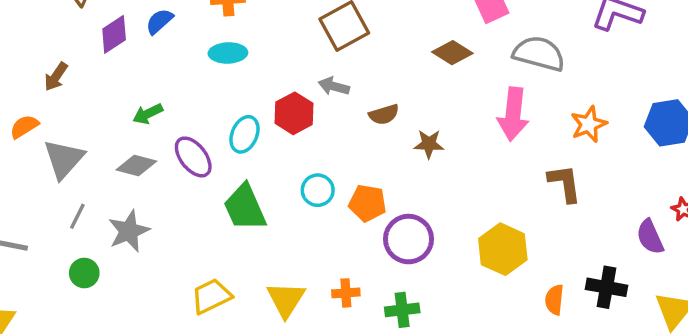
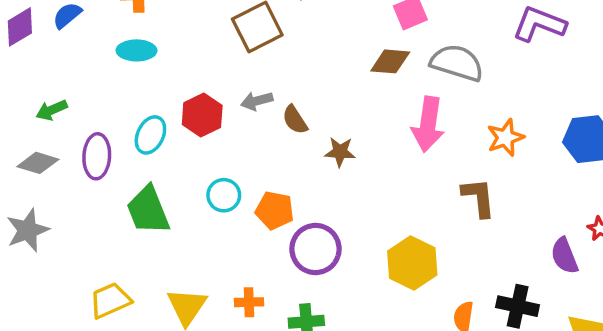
brown diamond: (452, 53) -> (390, 61), moved, turned -30
gray arrow: (334, 86) -> (257, 101), moved, turned -32
brown semicircle: (384, 114) -> (295, 120), turned 72
purple ellipse: (193, 157) -> (97, 156), turned 39

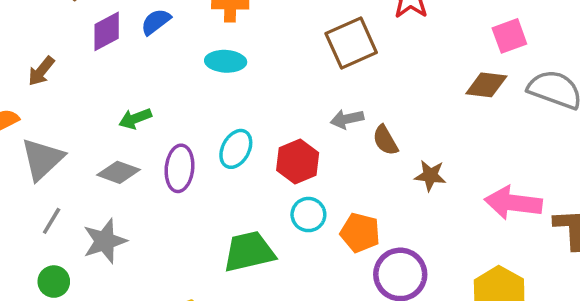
red hexagon: (202, 115) -> (298, 162), moved
pink arrow: (428, 124) -> (513, 203), moved, turned 86
green trapezoid: (148, 210) -> (249, 252), moved, turned 96

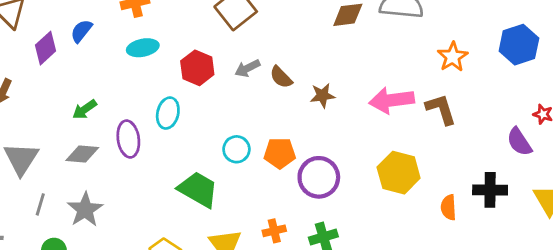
red hexagon: (298, 162) -> (197, 68), moved
green trapezoid: (249, 252) -> (198, 189), turned 57

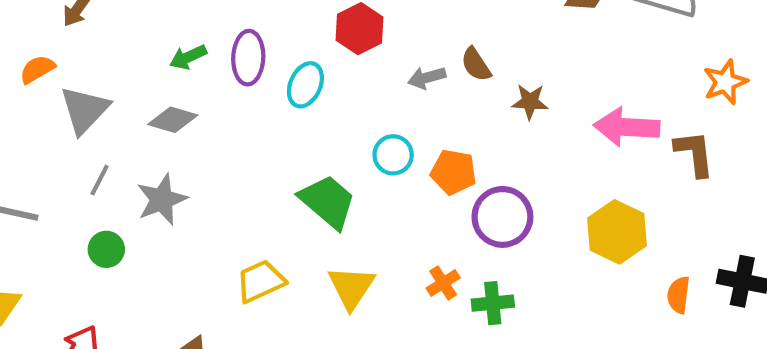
gray arrow: (247, 68) -> (427, 78), moved
purple ellipse: (128, 139) -> (248, 58), moved
orange cross: (274, 231) -> (443, 283), moved, turned -30

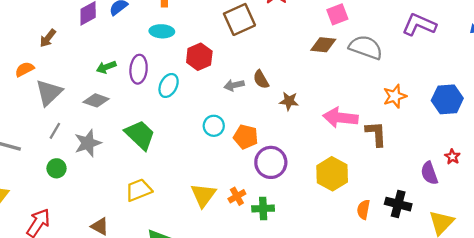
green trapezoid: (328, 202) -> (140, 135), moved
yellow triangle: (351, 287) -> (203, 195), moved

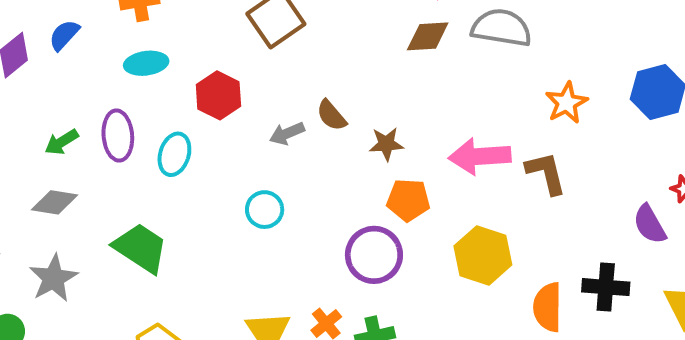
orange pentagon: (246, 137) -> (408, 200), moved
orange semicircle: (363, 210) -> (548, 307), size x1.4

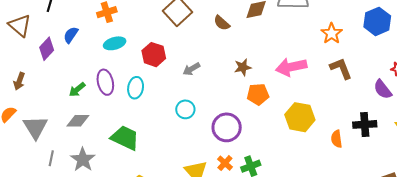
brown semicircle: (331, 115) -> (222, 23), moved
brown L-shape: (546, 173) -> (341, 68), moved
purple circle: (374, 255) -> (227, 127), moved
orange semicircle: (548, 307) -> (337, 139), size x0.7

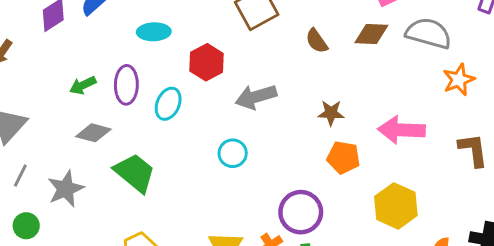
orange star: (332, 33) -> (459, 80), moved
gray arrow: (191, 69) -> (256, 97), size x1.5
gray diamond: (78, 121) -> (93, 133), moved
purple circle: (227, 127) -> (301, 212), moved

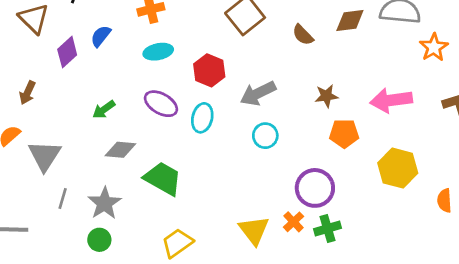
purple ellipse: (126, 85) -> (161, 104), moved, turned -52
cyan ellipse: (168, 104) -> (202, 118), moved
cyan circle: (233, 153) -> (265, 136), moved
green circle: (26, 226) -> (99, 240), moved

